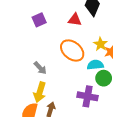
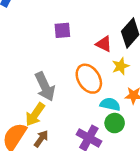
yellow star: (101, 44) -> (121, 66), moved
gray arrow: (40, 68) -> (45, 87), size x1.6

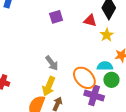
orange ellipse: (89, 79) -> (84, 78), moved
gray arrow: (45, 87) -> (52, 63), size x0.7

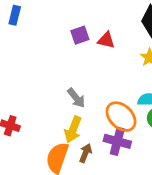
red triangle: (90, 21) -> (106, 40), moved
purple cross: (94, 95) -> (117, 141), moved

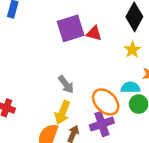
purple square: (80, 35) -> (71, 28), size x1.6
purple cross: (117, 141) -> (102, 124), turned -35

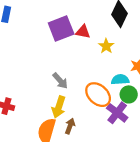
yellow star: (132, 50) -> (106, 46), moved
purple cross: (102, 124) -> (117, 113), moved, turned -30

